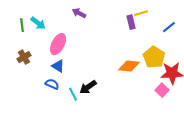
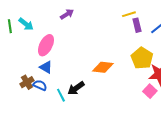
purple arrow: (79, 13) -> (67, 14), turned 120
purple rectangle: (131, 22) -> (137, 25), moved
brown cross: (24, 57) -> (27, 82), moved
orange diamond: (129, 66) -> (103, 67), moved

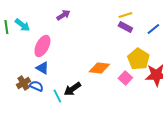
purple rectangle: (137, 25) -> (125, 27), moved, turned -48
pink square: (150, 91) -> (125, 78), moved

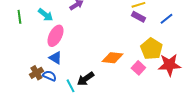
cyan arrow: (22, 25) -> (45, 15), moved

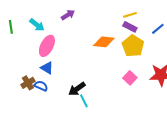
yellow pentagon: (151, 49) -> (133, 46), moved
orange diamond: (112, 58) -> (104, 42), moved
cyan line: (70, 86) -> (84, 101), moved

